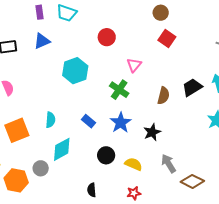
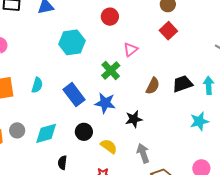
blue rectangle: (89, 121) -> (74, 95), size x1.6
blue star: (121, 123) -> (105, 103), turned 30
cyan diamond: (62, 149) -> (46, 133), moved

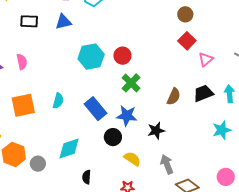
red circle: (110, 17) -> (122, 56), moved
pink triangle: (131, 50) -> (206, 59), moved
gray circle: (17, 130) -> (38, 164), moved
black circle: (84, 132) -> (113, 137), moved

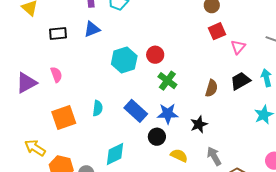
red square: (187, 41) -> (217, 31), turned 30

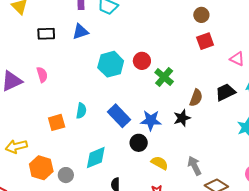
pink triangle: (238, 47) -> (237, 59), moved, turned -49
green cross: (167, 81) -> (164, 77), moved
orange square: (64, 118) -> (57, 122), moved, size x0.7
black star: (199, 124) -> (182, 118), moved
yellow arrow: (35, 148) -> (16, 146), turned -50

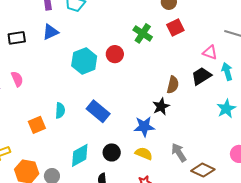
pink triangle: (237, 59) -> (210, 52), moved
green cross: (164, 77) -> (143, 33), moved
blue star: (151, 120) -> (144, 127), moved
black circle: (139, 143) -> (112, 152), moved

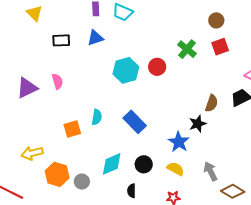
blue star: (144, 127) -> (179, 142), turned 30

